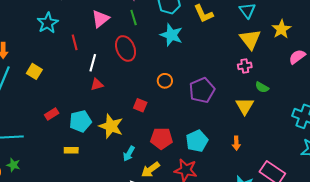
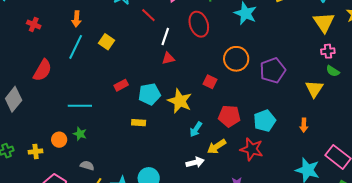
red line: (75, 42) -> (148, 15), turned -35
pink cross: (245, 66) -> (328, 51), moved
orange circle: (165, 81) -> (236, 59), size x1.6

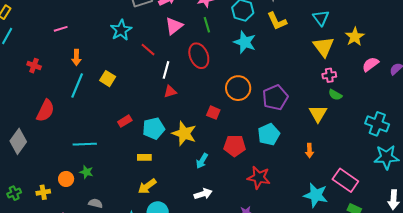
cyan pentagon: (265, 121) -> (269, 134), moved
yellow arrow: (217, 147) -> (147, 186), moved

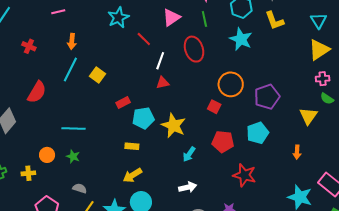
yellow triangle: (324, 47) -> (319, 50), turned 30
yellow square: (108, 79) -> (97, 75), moved
red square: (213, 113) -> (214, 107), moved
red rectangle: (125, 121) -> (123, 102), moved
orange circle: (66, 179) -> (47, 155), moved

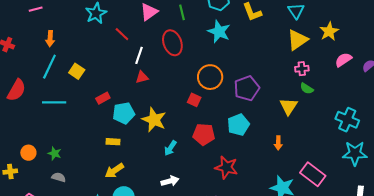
cyan line: (74, 128) -> (54, 102), moved
gray semicircle: (80, 188) -> (59, 177), moved

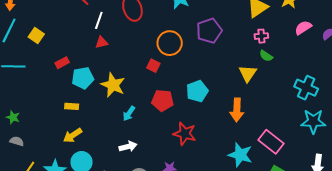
purple pentagon: (247, 88) -> (209, 31), moved
orange arrow: (278, 143) -> (237, 110), size x1.6

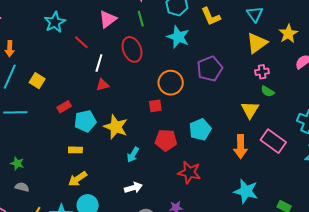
red square: (153, 66) -> (155, 106), turned -32
pink rectangle: (271, 142) -> (273, 141), moved

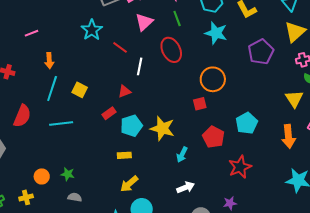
purple pentagon: (210, 69) -> (261, 52), moved
red triangle: (103, 85) -> (125, 91), moved
red pentagon: (166, 140) -> (214, 137), turned 30
red star: (189, 172) -> (240, 167), turned -30

